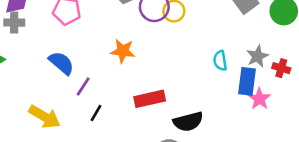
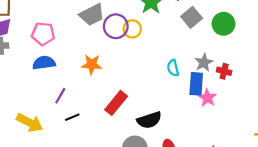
blue semicircle: (61, 63) -> (44, 63), moved, turned -45
red rectangle: (150, 99) -> (116, 103), turned -35
black line: (96, 113) -> (72, 117), turned 40

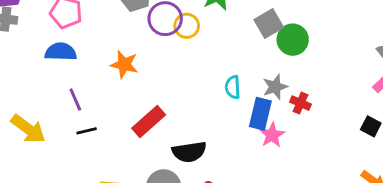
green circle: (224, 24) -> (293, 40), moved
purple line: (60, 96) -> (75, 99), turned -63

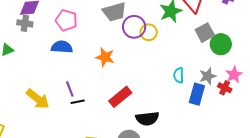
purple line: (75, 99) -> (70, 89), moved
pink star: (272, 135) -> (234, 75), moved

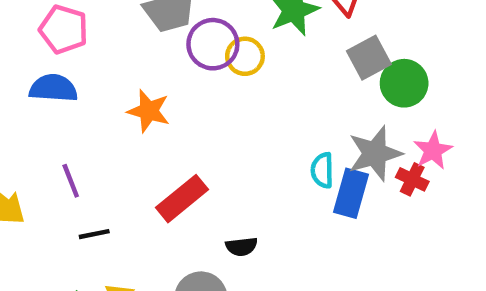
cyan semicircle: (179, 75) -> (322, 170), moved
gray star: (208, 76) -> (375, 153), size x1.4
black line: (78, 102) -> (94, 234), moved
black semicircle: (147, 119) -> (241, 247), size x0.6

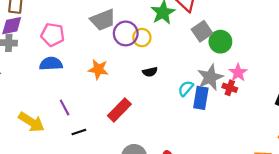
cyan semicircle: (322, 170) -> (186, 88), turned 49
black semicircle: (241, 247) -> (150, 72), moved

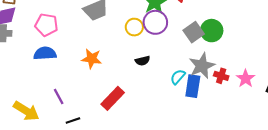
gray square: (202, 31) -> (194, 32), moved
purple circle: (126, 33) -> (155, 22), moved
pink star: (238, 73) -> (246, 78), moved

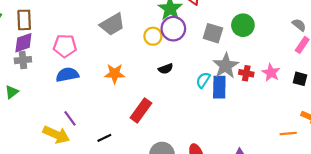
green circle: (212, 31) -> (243, 25), moved
gray square: (194, 32) -> (213, 33), turned -30
purple line: (59, 96) -> (70, 118), moved

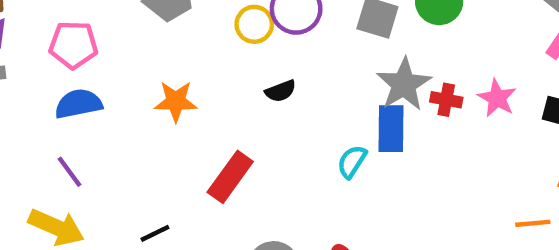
cyan semicircle: (203, 80) -> (352, 162), moved
purple line: (70, 118) -> (70, 172), moved

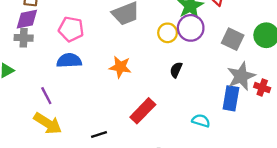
black semicircle: (281, 91) -> (176, 70), turned 126
cyan semicircle: (352, 162) -> (201, 121), moved, turned 66
purple line: (70, 172) -> (46, 96), moved

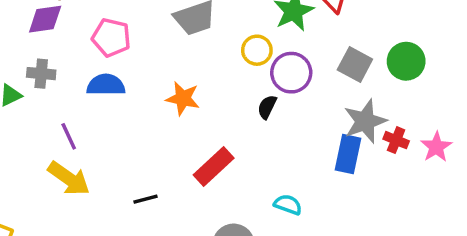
purple circle: (191, 28) -> (291, 73), moved
gray cross: (24, 38) -> (41, 74), moved
cyan semicircle: (201, 121) -> (288, 205), moved

